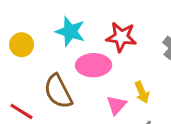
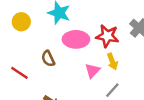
red star: (121, 37) -> (107, 36), moved
brown semicircle: (58, 91) -> (48, 59), size x0.6

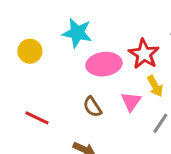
red star: (107, 36) -> (144, 54), turned 30
brown semicircle: (48, 59) -> (92, 107), moved

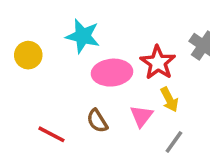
red line: (37, 118) -> (51, 134), moved

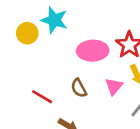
cyan star: (83, 36) -> (54, 20), moved

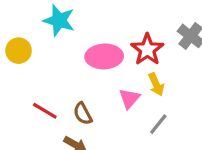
yellow circle: (27, 33) -> (19, 51), moved
brown semicircle: (79, 88) -> (83, 114), moved

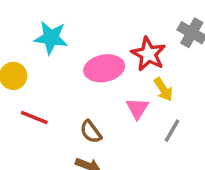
red line: (45, 111) -> (34, 118), moved

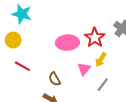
cyan star: (51, 38) -> (22, 14), moved
yellow arrow: (163, 89) -> (101, 60), turned 56

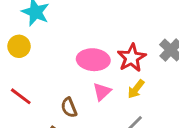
red line: (22, 66) -> (21, 96), moved
pink triangle: (84, 69) -> (102, 92), moved

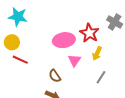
red line: (21, 96) -> (20, 60), moved

